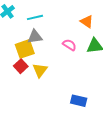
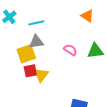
orange triangle: (87, 21) -> (87, 16), moved
red square: (21, 66) -> (30, 71), moved, turned 32

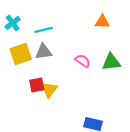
orange triangle: (87, 16) -> (102, 22), turned -32
yellow square: (26, 54) -> (21, 54), moved

